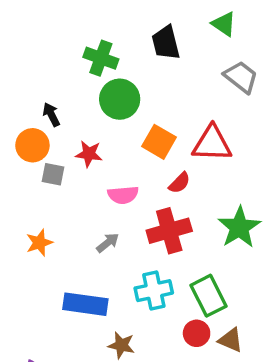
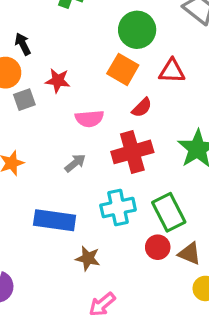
green circle: (120, 99) -> (137, 30), moved
red triangle: (212, 144) -> (172, 71), size x0.7
gray square: (53, 174) -> (24, 100), turned -30

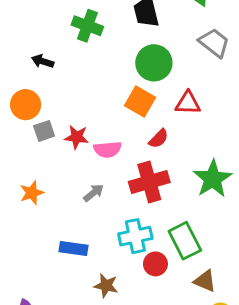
black arrow: (23, 44) -> (43, 61), moved, turned -45
red star: (58, 81) -> (77, 137), moved
blue rectangle: (55, 220) -> (73, 248), size x0.7
red circle: (158, 247) -> (155, 264), moved

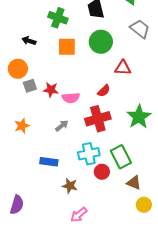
orange square: (140, 102) -> (67, 47), moved, turned -30

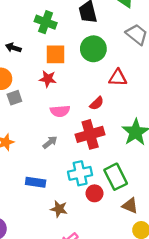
red star: (51, 90) -> (48, 79), moved

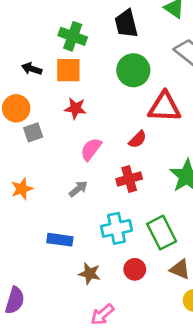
orange square: (56, 54) -> (68, 70), moved
red triangle: (118, 78) -> (164, 107), size x1.4
pink semicircle: (60, 111) -> (91, 149), turned 132
red cross: (90, 134) -> (129, 179), size x0.7
red circle: (94, 193) -> (135, 269), moved

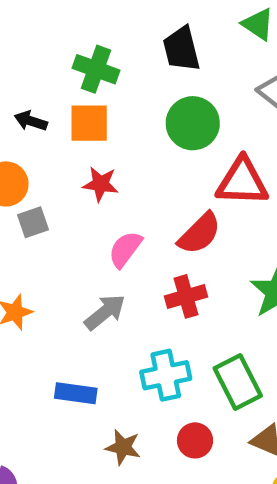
red semicircle: (138, 139) -> (199, 233), size x1.5
gray arrow: (78, 189) -> (105, 312), size x1.4

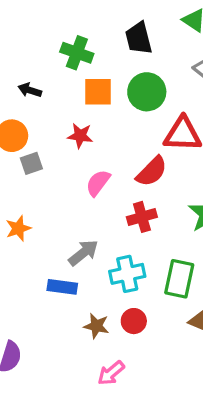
orange square: (89, 123) -> (98, 92), moved
gray arrow: (105, 312) -> (83, 253), moved
green rectangle: (238, 382) -> (179, 279), turned 39
red circle: (195, 440) -> (134, 321), moved

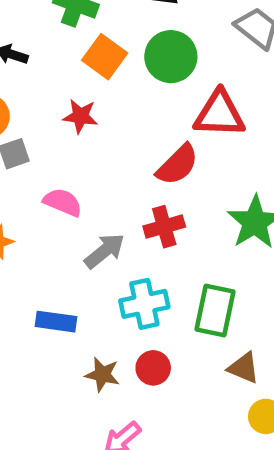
orange square: (98, 92) -> (105, 57), turned 36
pink semicircle: (98, 183) -> (63, 202), moved, turned 76
gray arrow: (83, 253) -> (105, 251), moved

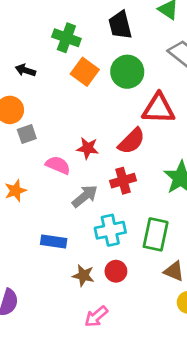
red star: (80, 116) -> (88, 148), moved

